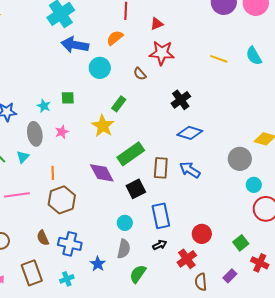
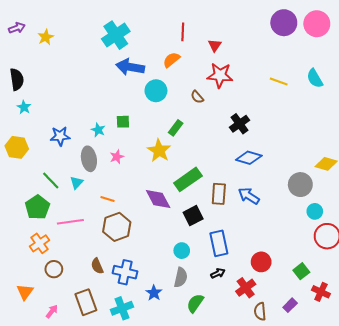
red triangle: (157, 24) -> (215, 45), turned -32
orange line: (53, 173) -> (107, 199), turned -72
cyan cross: (67, 279) -> (122, 308), size x1.5

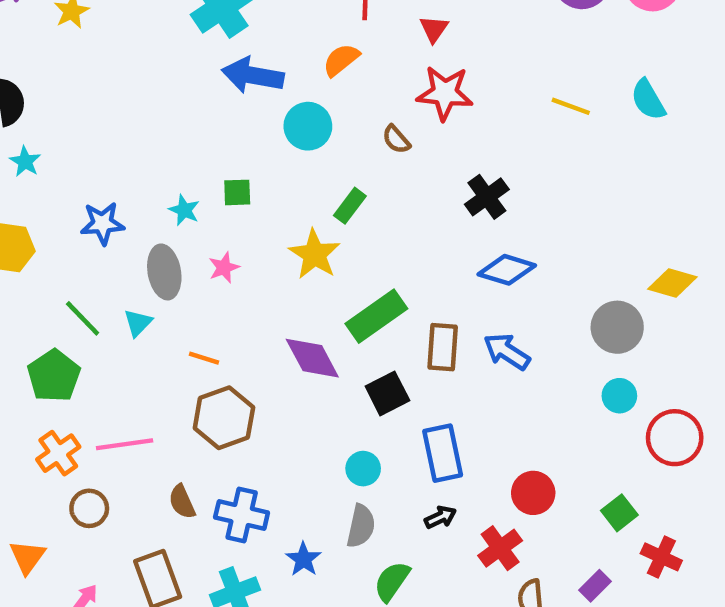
cyan circle: (315, 211) -> (619, 396), moved
pink line: (70, 222) -> (125, 444), moved

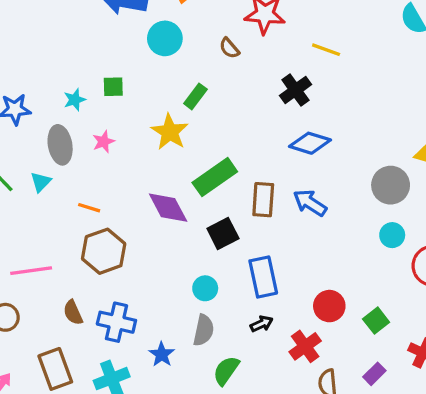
yellow line: (571, 106) -> (326, 50), moved
cyan star: (184, 210) -> (75, 100), turned 30
green square: (619, 513) -> (376, 321), moved

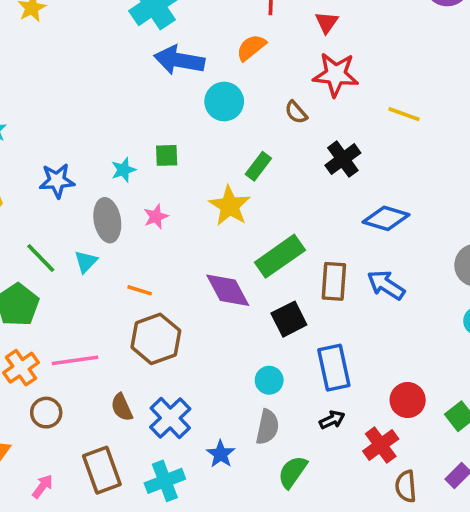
black cross: (295, 90) -> (343, 159), moved
blue cross: (116, 322) -> (170, 418), turned 33

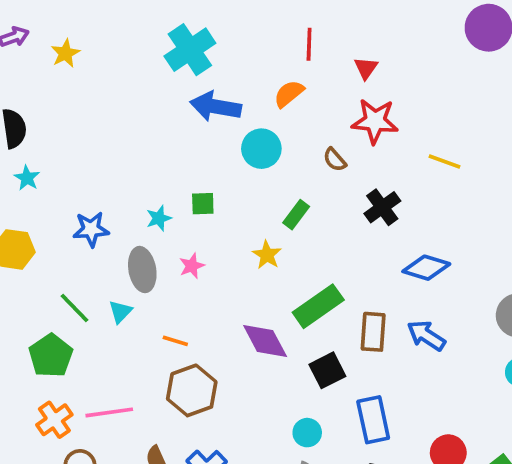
yellow star: (230, 206) -> (267, 255), size x0.7

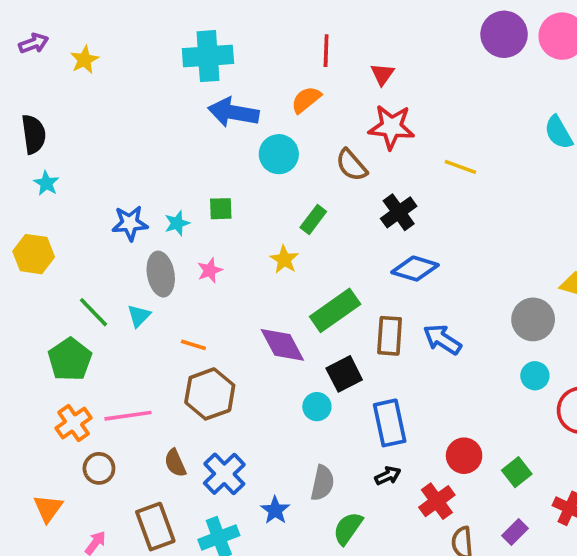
cyan cross: (190, 50) -> (208, 56), turned 30
brown semicircle: (335, 160) -> (351, 165), size x1.4
blue star: (91, 229) -> (130, 223), moved
blue diamond: (426, 268) -> (415, 269), moved
cyan circle: (307, 433) -> (317, 407), moved

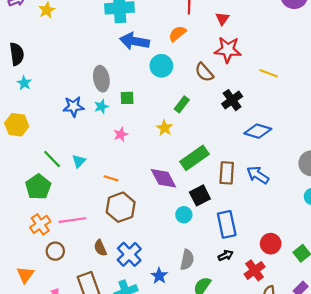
blue diamond: (415, 269) -> (258, 131), moved
gray ellipse: (161, 274) -> (101, 79), moved

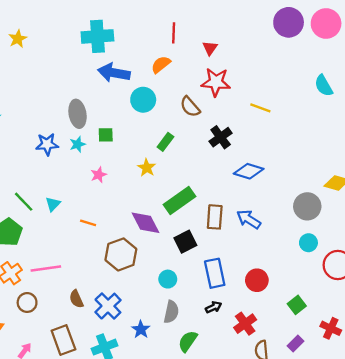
brown hexagon: (121, 207) -> (121, 254), moved
cyan circle: (184, 215) -> (168, 279), moved
red circle: (271, 244) -> (257, 280), moved

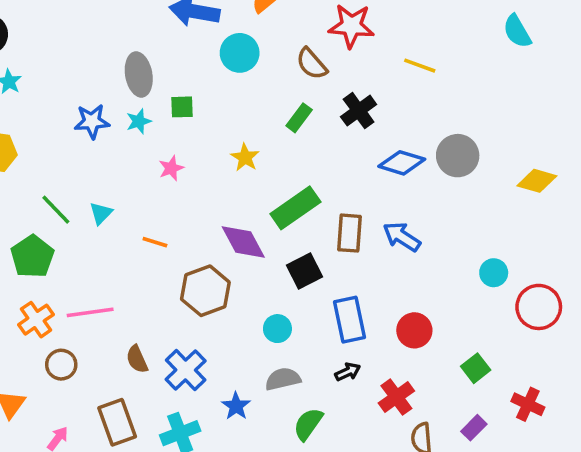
green rectangle: (165, 142) -> (299, 118), moved
gray circle: (307, 206) -> (458, 156), moved
gray semicircle: (171, 312) -> (283, 379), turned -115

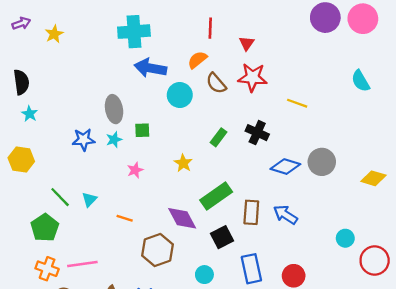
brown semicircle: (312, 64) -> (216, 83), moved
black cross: (359, 111) -> (257, 133), turned -30
orange cross: (36, 320) -> (47, 269), turned -35

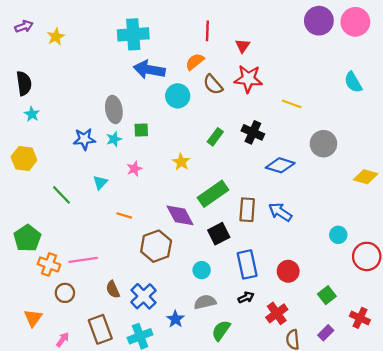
gray circle: (322, 162) -> (323, 144), moved
cyan triangle: (89, 199) -> (100, 182), moved
green pentagon: (45, 228) -> (27, 238), moved

